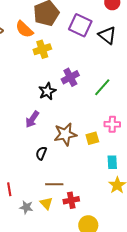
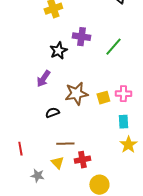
purple cross: (70, 77) -> (81, 37), turned 36
pink cross: (112, 124) -> (123, 94), moved
black semicircle: (41, 153) -> (52, 113), turned 48
gray star: (26, 207) -> (37, 176), moved

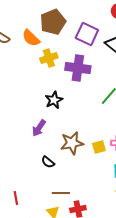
purple cross: (81, 37) -> (78, 68), moved, size x1.4
black semicircle: (52, 113) -> (48, 162), turned -120

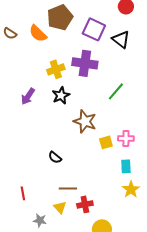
yellow cross: (49, 58) -> (56, 69), moved
purple arrow: (39, 128) -> (28, 96), moved
brown star: (72, 143) -> (85, 121), moved, turned 30

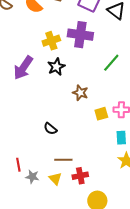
purple arrow: (28, 96) -> (23, 68), size x1.4
brown star: (85, 121) -> (80, 93), size x0.7
gray star: (40, 220) -> (32, 177), moved

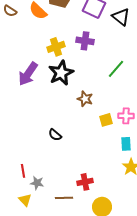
purple cross: (80, 35) -> (85, 41), size x0.7
black star: (56, 67) -> (61, 73), size x1.4
brown line: (63, 160) -> (64, 198), moved
yellow triangle: (55, 179) -> (25, 200), moved

